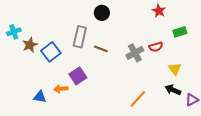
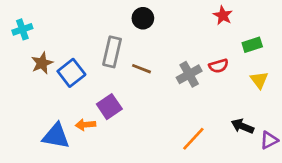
cyan cross: (14, 32) -> (22, 29), moved
yellow triangle: (175, 69) -> (259, 80), moved
blue triangle: (40, 97) -> (56, 136), size x1.5

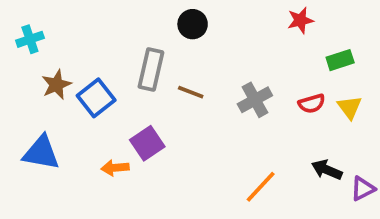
red star: (223, 15) -> (300, 20), turned 30
red semicircle: (219, 66) -> (312, 104), moved
blue triangle: (56, 136) -> (41, 153), moved

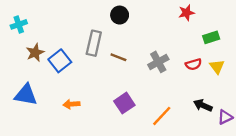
purple square: (147, 143) -> (124, 103), moved

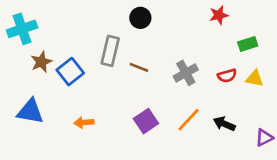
cyan cross: (19, 24) -> (22, 29), size x1.5
yellow triangle: (217, 67) -> (255, 78), turned -42
black arrow: (203, 105) -> (224, 124), moved
orange line: (162, 116) -> (189, 120), moved

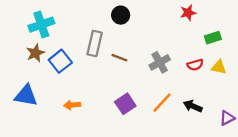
cyan cross: (22, 29) -> (41, 25), moved

